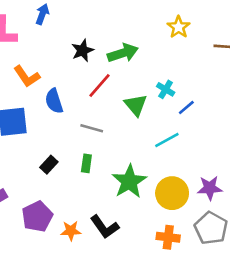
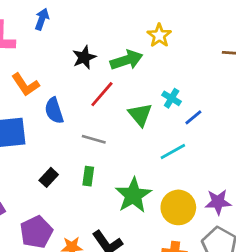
yellow star: (179, 27) -> (159, 35), moved

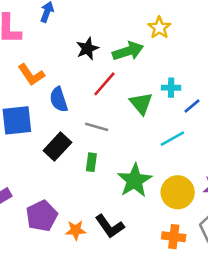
cyan cross: (172, 98) -> (171, 88), turned -30
black rectangle: (49, 177) -> (57, 147), moved, size x1.5

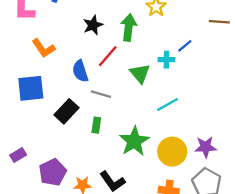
green arrow: (128, 51) -> (129, 27), turned -65
blue semicircle: (59, 99) -> (80, 71), moved
blue line: (192, 106) -> (185, 46), moved

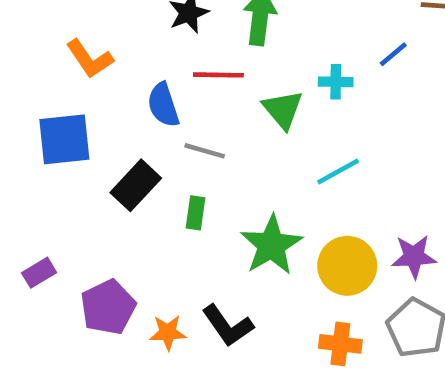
blue line: (185, 46) -> (393, 54), moved
red line: (108, 56) -> (218, 75), turned 50

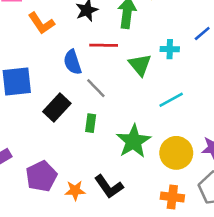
orange L-shape: (90, 59) -> (41, 23), moved
gray line: (205, 151) -> (96, 88), turned 30

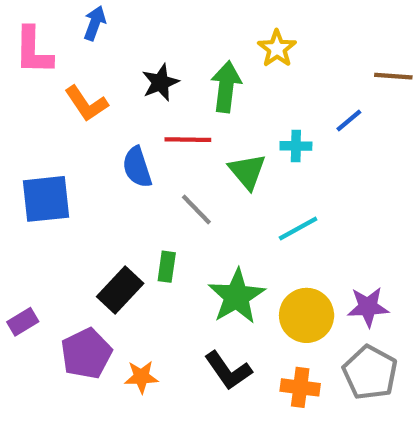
gray line: (96, 88) -> (196, 210), moved
black rectangle: (57, 108) -> (120, 290), moved
black L-shape: (109, 187) -> (228, 370), moved

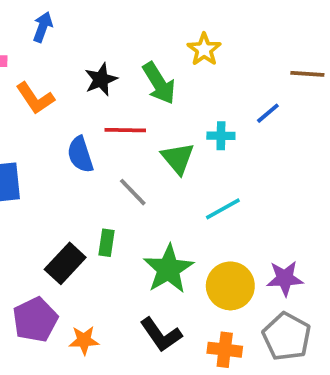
green arrow: (226, 87) -> (159, 83), turned 141

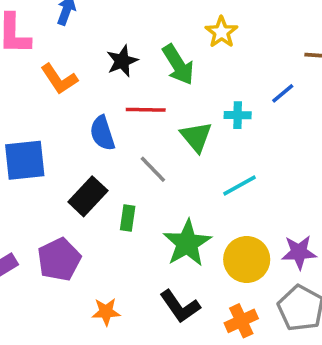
black rectangle: (65, 263) -> (88, 196), moved
purple pentagon: (35, 320) -> (59, 259), moved
orange cross: (225, 350) -> (241, 321), turned -32

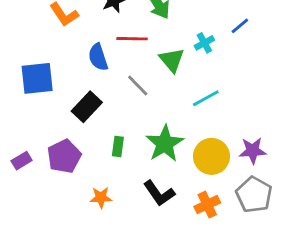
cyan cross: (238, 115) -> (204, 43), turned -30
green rectangle: (128, 218) -> (118, 146), moved

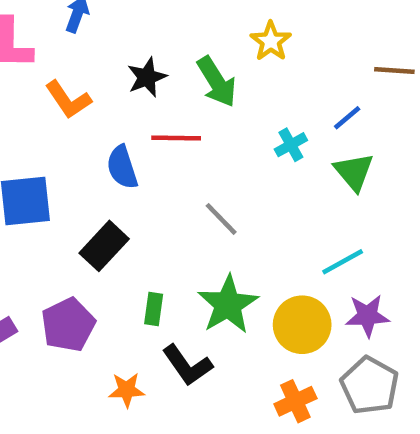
green triangle: (172, 60) -> (354, 172), moved
gray line: (138, 85) -> (221, 219), moved
cyan line: (206, 98) -> (343, 262), moved
black L-shape: (159, 193) -> (187, 365), moved

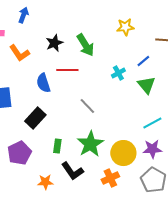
yellow star: (271, 41) -> (125, 27), moved, turned 30
cyan line: (343, 262) -> (152, 123), moved
orange cross: (295, 401) -> (110, 178), moved

